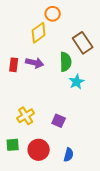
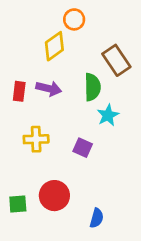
yellow cross: (26, 116) -> (36, 139), moved, turned 30
purple square: (59, 121) -> (83, 148), moved
red circle: (39, 150) -> (54, 196), moved

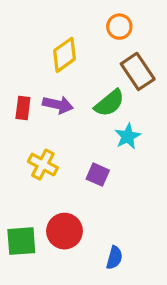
orange circle: (74, 19) -> (119, 27), moved
green semicircle: (92, 87) -> (109, 103), turned 52
yellow cross: (36, 139) -> (43, 165), turned 30
green square: (18, 204) -> (21, 241), size x1.4

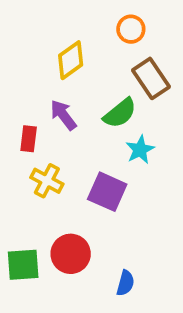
purple arrow: (58, 105) -> (63, 115), turned -140
red rectangle: (23, 108) -> (29, 139), moved
purple square: (98, 175) -> (107, 192), size x1.5

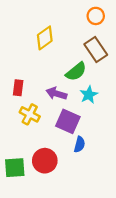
orange circle: (131, 29) -> (96, 16), moved
purple arrow: (63, 115) -> (56, 94), moved, turned -36
blue semicircle: (125, 283) -> (80, 144), moved

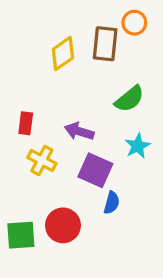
brown rectangle: (96, 50) -> (105, 44), moved, turned 40
green semicircle: (76, 72) -> (129, 99), moved
cyan star: (89, 95) -> (138, 146), moved

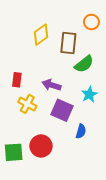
orange circle: (134, 23) -> (91, 22), moved
brown rectangle: (105, 44) -> (68, 43), moved
blue semicircle: (112, 203) -> (81, 131), moved

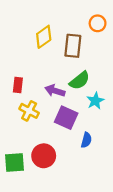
green semicircle: (84, 64) -> (80, 81), moved

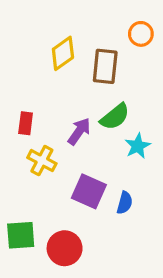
purple arrow: (55, 91) -> (79, 131), turned 108
purple square: (66, 118) -> (89, 191), moved
red circle: (44, 156) -> (65, 248), moved

